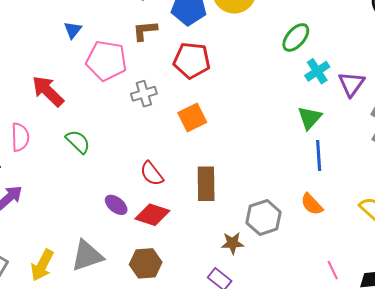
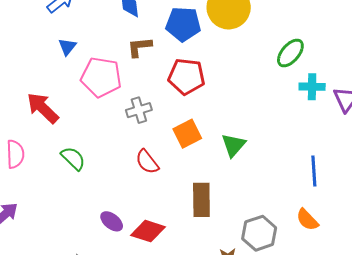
cyan cross: (317, 71) -> (312, 87), turned 35
green triangle: (310, 118) -> (234, 145), moved
red semicircle: (152, 174) -> (147, 162), moved

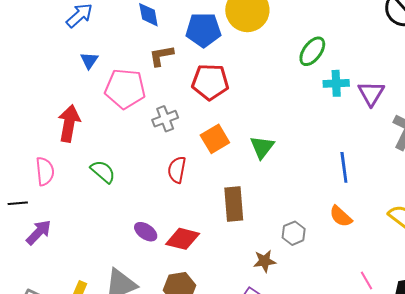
red arrow: (43, 108) -> (69, 123), turned 60
red semicircle: (147, 162) -> (177, 170), turned 52
gray hexagon: (259, 233) -> (294, 233), size x0.7

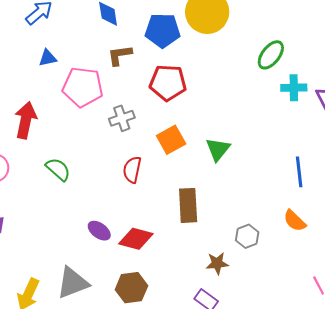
blue triangle: (89, 60) -> (48, 58), turned 42

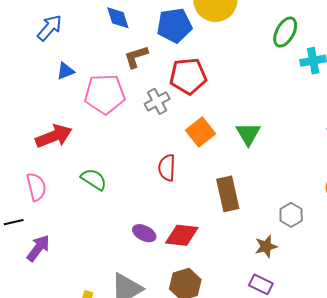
gray cross: (122, 118) -> (157, 101), moved
red arrow: (26, 120) -> (54, 136), turned 66

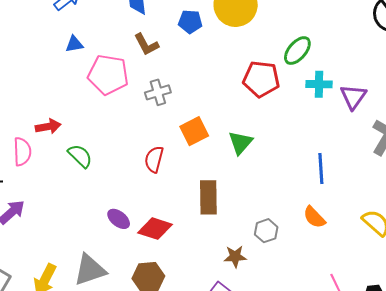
blue pentagon: (174, 25) -> (190, 22), size x0.7
brown L-shape: (136, 57) -> (146, 44), turned -112
red pentagon: (188, 76) -> (261, 79), moved
red arrow: (54, 136) -> (48, 126), moved, size x0.7

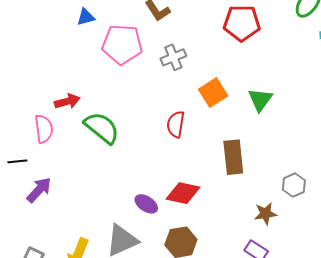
red pentagon: (261, 79) -> (242, 23), moved
green semicircle: (80, 156) -> (102, 128), size x1.4
purple ellipse: (119, 219) -> (146, 204), moved

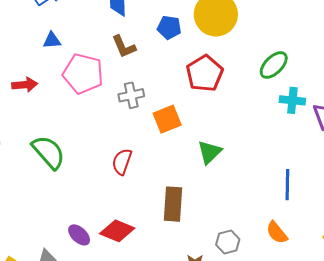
red pentagon: (242, 23) -> (205, 73), turned 30
orange square: (213, 93) -> (167, 119), moved
red arrow: (67, 101) -> (25, 85), moved

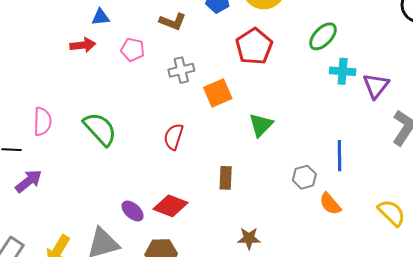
brown L-shape: (124, 47) -> (173, 22), turned -44
pink pentagon: (83, 74) -> (133, 50), size x0.6
red arrow: (25, 85) -> (83, 45), moved
brown rectangle: (173, 204) -> (226, 178), size x0.7
gray hexagon: (228, 242) -> (304, 177), moved

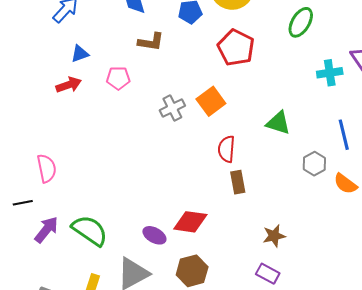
gray cross: (181, 70) -> (172, 108), moved
cyan cross: (343, 71) -> (330, 73), moved
green triangle: (261, 125) -> (278, 123), moved, turned -44
green semicircle: (100, 129) -> (90, 230), moved
red semicircle: (174, 137) -> (227, 149), moved

